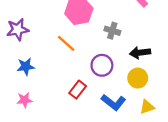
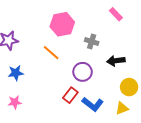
yellow circle: (138, 78) -> (129, 87), moved
red rectangle: (78, 90) -> (70, 95), moved

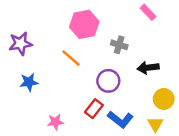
pink star: (15, 102) -> (55, 122), moved
yellow triangle: (122, 108) -> (155, 124), turned -40

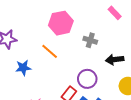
purple circle: (108, 81) -> (87, 79), moved
blue star: (29, 82) -> (23, 68), moved

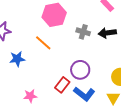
black arrow: (115, 60) -> (107, 33), moved

